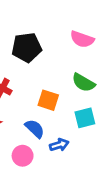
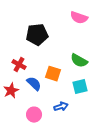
pink semicircle: (82, 39) -> (79, 18), moved
blue semicircle: (35, 129) -> (34, 84), moved

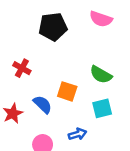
black pentagon: (37, 35) -> (53, 27), moved
red cross: (19, 65) -> (22, 68), moved

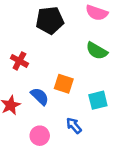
green semicircle: (101, 75) -> (97, 51), moved
blue arrow: (78, 134) -> (74, 126), turned -114

